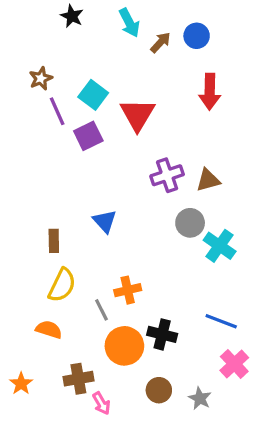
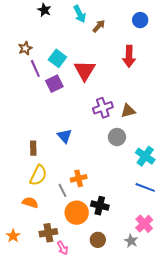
blue circle: (197, 36) -> (140, 20), moved
cyan cross: (220, 246) -> (145, 156), moved
blue line: (221, 321) -> (145, 187), moved
gray star: (200, 398) -> (131, 241), moved

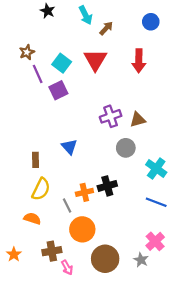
red triangle: (85, 70) -> (95, 60), moved
black cross: (100, 206) -> (107, 186), moved, turned -30
brown circle: (98, 240) -> (105, 259), size x1.6

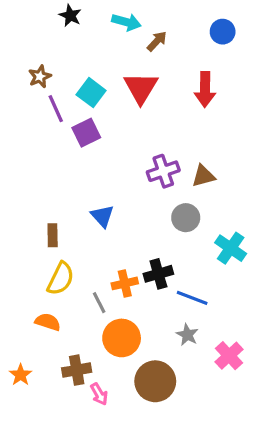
cyan arrow: (86, 15) -> (126, 22), turned -48
blue line: (156, 202) -> (192, 298), moved
gray star: (141, 260) -> (187, 335), moved

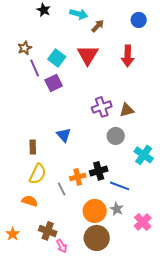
orange circle: (122, 338) -> (95, 211), moved
brown cross: (77, 370) -> (48, 231), turned 30

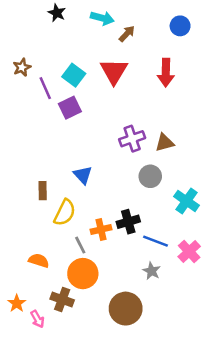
brown star: (25, 48) -> (22, 67), moved
yellow semicircle: (38, 174) -> (65, 213), moved
orange circle: (95, 211) -> (83, 274), moved
pink cross: (143, 222) -> (189, 252), moved
pink arrow: (62, 246) -> (37, 319), moved

